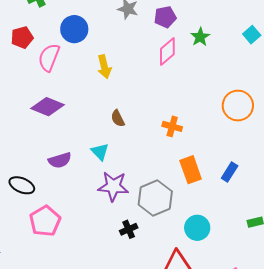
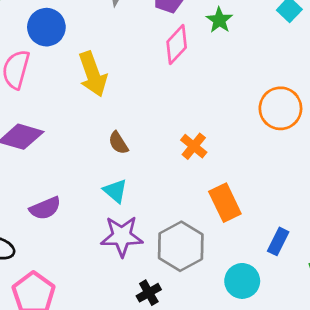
yellow arrow: (104, 67) -> (93, 74), size x1.4
orange cross: (172, 126) -> (194, 146), turned 30
cyan triangle: (100, 152) -> (115, 191), moved
blue rectangle: (230, 172) -> (278, 241), moved

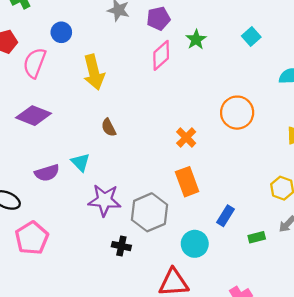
blue circle: (46, 27) -> (61, 32), size x0.7
orange cross: (194, 146) -> (186, 138), moved
cyan triangle: (115, 191) -> (80, 162), moved
black cross: (149, 293) -> (121, 246), turned 36

